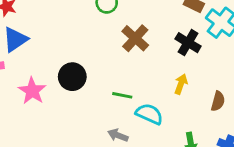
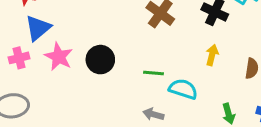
pink star: (32, 91) -> (59, 57), moved

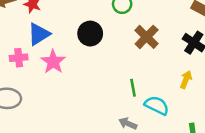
black circle: (100, 60) -> (90, 34), moved
green line: (153, 73) -> (133, 88), turned 66

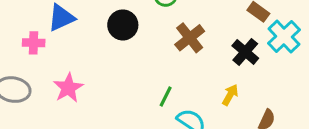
pink star: (53, 62) -> (68, 88), moved
green line: (133, 88) -> (166, 97), turned 30

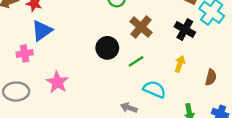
black circle: (123, 25) -> (107, 48), moved
green line: (166, 97) -> (136, 61), moved, turned 42

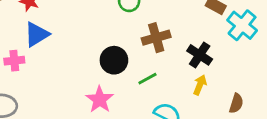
brown cross: (141, 27) -> (156, 38), turned 30
black cross: (185, 29) -> (200, 55), moved
pink star: (57, 82) -> (100, 100), moved

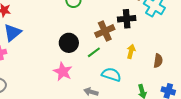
brown cross: (156, 38) -> (105, 31), moved
black cross: (200, 55) -> (127, 19), moved, turned -30

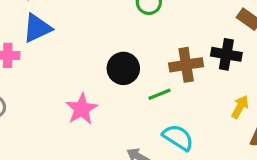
yellow arrow: (131, 51) -> (240, 107), moved
pink star: (63, 72) -> (82, 109), moved

